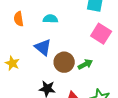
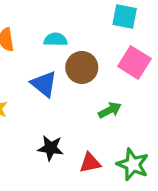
brown circle: (64, 62) -> (82, 67), moved

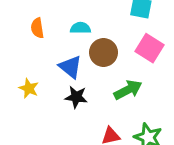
green arrow: (110, 110) -> (128, 90), size x1.4
black star: (51, 148) -> (76, 97), moved

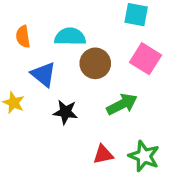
cyan semicircle: (81, 28) -> (70, 37), size x1.4
blue triangle: (70, 67) -> (43, 74), moved

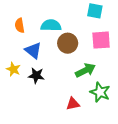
pink square: (146, 59) -> (101, 40), turned -36
black star: (65, 112) -> (36, 76), moved
green star: (144, 156) -> (100, 92), moved

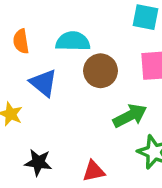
black star: (36, 76) -> (38, 162), moved
red triangle: (73, 104) -> (94, 171), moved

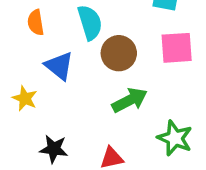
cyan semicircle: (73, 41) -> (90, 22), turned 72
green arrow: (130, 116) -> (130, 100), moved

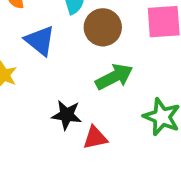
black star: (54, 149) -> (67, 115), moved

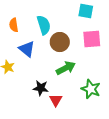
red triangle: (95, 138) -> (56, 100), turned -48

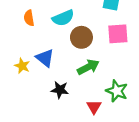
cyan semicircle: (44, 25) -> (63, 18), turned 84
blue triangle: (27, 49) -> (45, 58), moved
red triangle: (56, 100) -> (94, 107), moved

